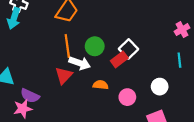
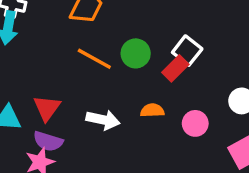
orange line: (67, 46) -> (94, 59), turned -45
white arrow: (80, 63) -> (103, 120), moved
red triangle: (64, 75) -> (47, 108), moved

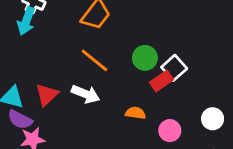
green circle: (136, 53) -> (145, 58), moved
white arrow: (103, 120) -> (86, 94), moved
purple semicircle: (48, 141) -> (20, 120), moved

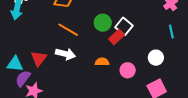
purple semicircle: (20, 120) -> (23, 78), turned 108

